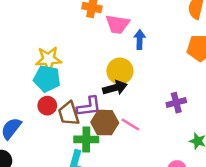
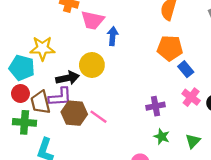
yellow star: (49, 59) -> (42, 48), moved
black arrow: (115, 88) -> (68, 78), moved
purple cross: (176, 103) -> (156, 106), moved
green cross: (86, 139) -> (25, 122), moved

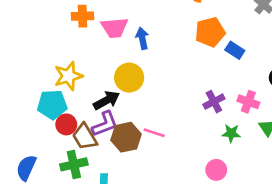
red circle: (20, 94) -> (66, 124), moved
pink cross: (191, 97) -> (248, 102), moved

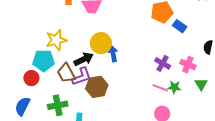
blue arrow: (142, 38) -> (113, 54), moved
purple cross: (214, 102) -> (163, 63), turned -35
red circle: (66, 124) -> (31, 78), moved
pink line: (154, 133) -> (160, 88), moved
brown trapezoid: (85, 137) -> (66, 73), moved

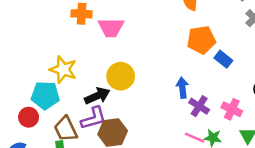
yellow star: (56, 40) -> (63, 70), turned 30
blue arrow: (113, 54) -> (182, 88), moved
brown trapezoid: (66, 73) -> (66, 129), moved

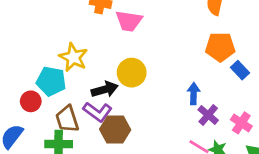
purple L-shape: (93, 118) -> (98, 112), turned 44

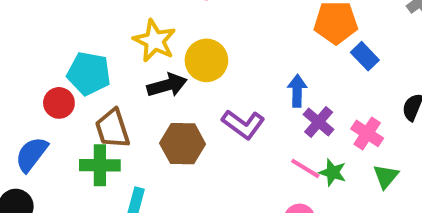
yellow star: (73, 57) -> (154, 41), moved
purple L-shape: (98, 112) -> (243, 124), moved

